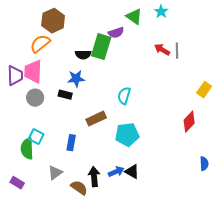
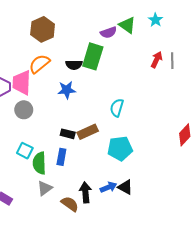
purple semicircle: (116, 33) -> (108, 32), moved
orange semicircle: (40, 44) -> (39, 64), moved
red arrow: (162, 50) -> (157, 60), turned 84
black rectangle: (65, 95) -> (68, 134), moved
green semicircle: (27, 149) -> (39, 163), moved

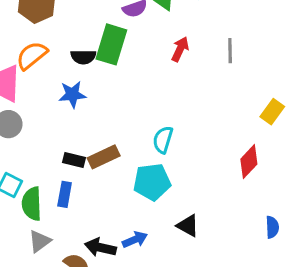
red arrow: (157, 60) -> (180, 49), moved
cyan semicircle: (117, 108) -> (163, 140), moved
black triangle: (125, 187) -> (188, 226), moved
black arrow: (85, 192) -> (100, 247), turned -72

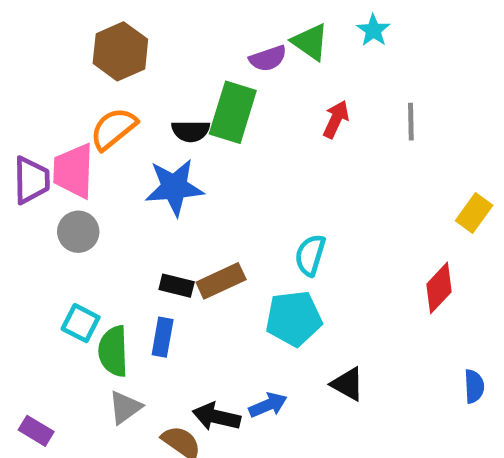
blue star: (72, 94) -> (174, 187), size x1.4

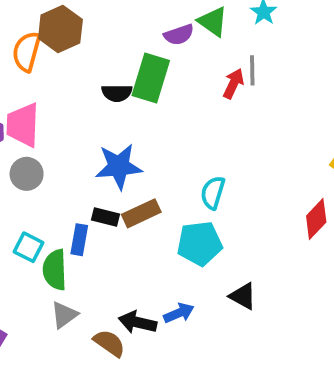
gray line: (411, 122) -> (252, 70), moved
orange semicircle: (113, 129) -> (27, 52), moved, turned -36
blue star: (174, 187) -> (119, 166), moved
blue rectangle: (163, 337) -> (79, 240), moved

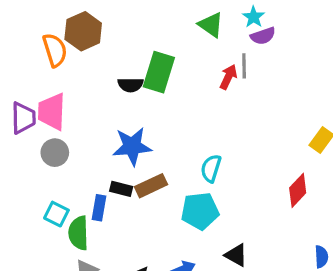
purple semicircle: (179, 35) -> (263, 36), moved
orange semicircle: (27, 52) -> (55, 50), turned 148

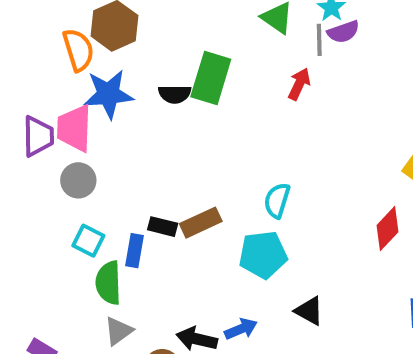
gray line: (244, 66) -> (319, 40), moved
blue star: (132, 146) -> (108, 94), moved
cyan square: (56, 214) -> (88, 241), moved

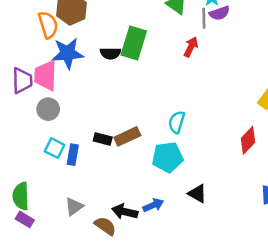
blue rectangle: (135, 251) -> (73, 155), moved
green semicircle: (108, 283) -> (21, 196), moved

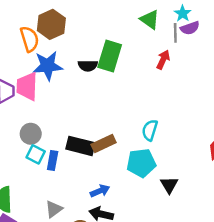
gray circle: (48, 109) -> (31, 134), moved
black rectangle: (103, 139) -> (81, 146), size x1.6
black triangle: (197, 194) -> (169, 185), moved, turned 30
blue arrow: (153, 205) -> (100, 191), moved

